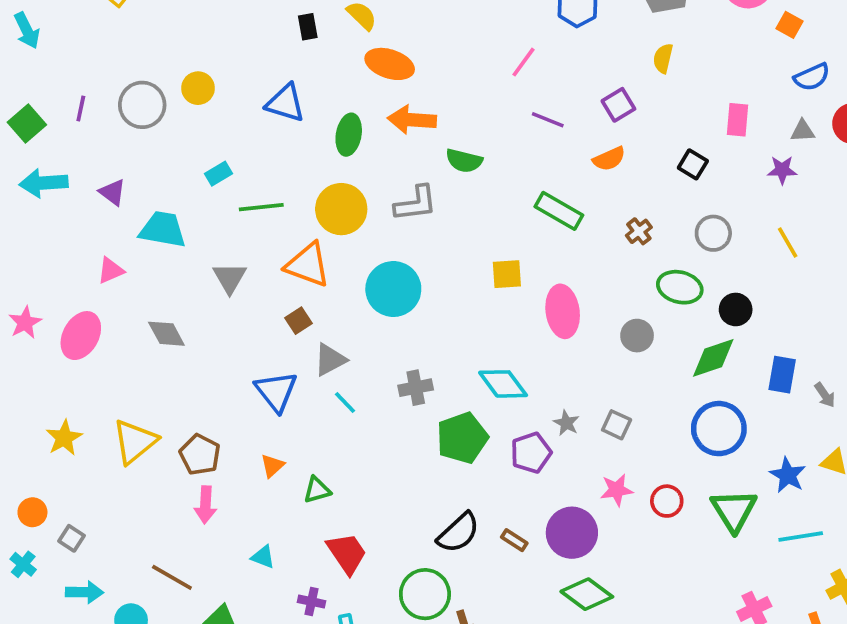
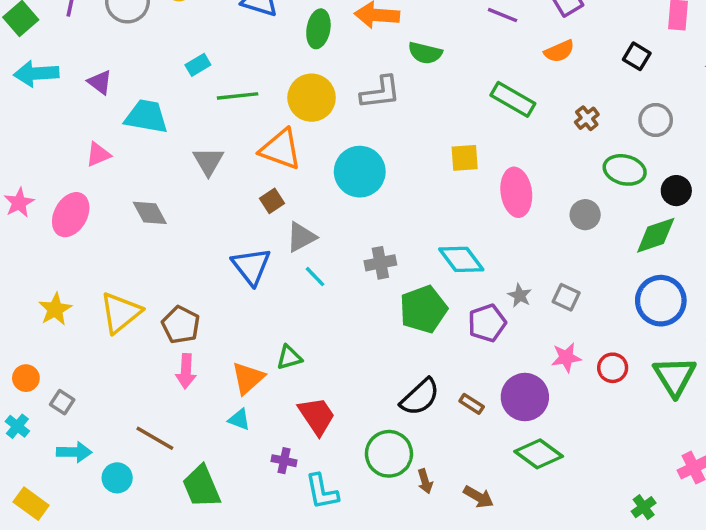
orange triangle: (272, 466) -> (248, 378), moved, size x1.5

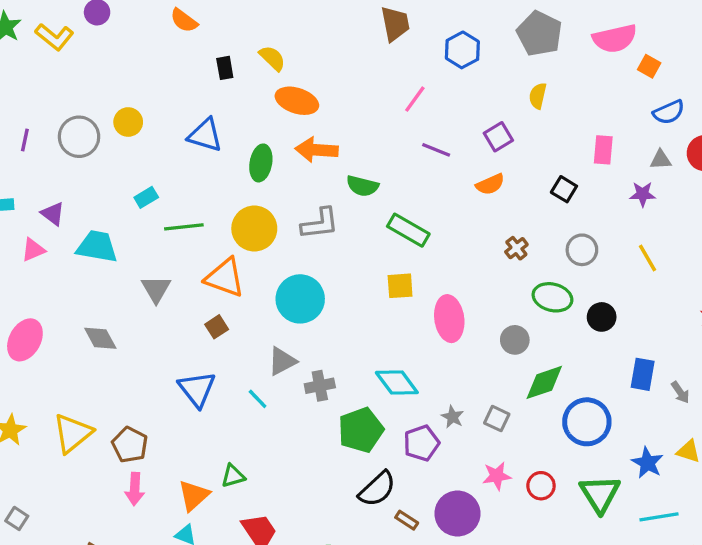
green rectangle: (513, 99) -> (408, 230), moved
pink triangle: (98, 154) -> (33, 250), moved
green diamond: (656, 235) -> (544, 382), moved
gray triangle: (301, 237) -> (282, 361), moved
black semicircle: (420, 397) -> (377, 489), moved

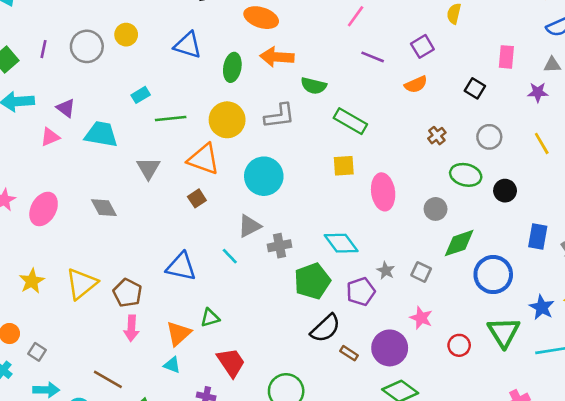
blue triangle: (197, 389) -> (181, 267), moved, turned -40
pink star: (497, 476) -> (421, 318), turned 30
red circle: (541, 486) -> (459, 345), moved

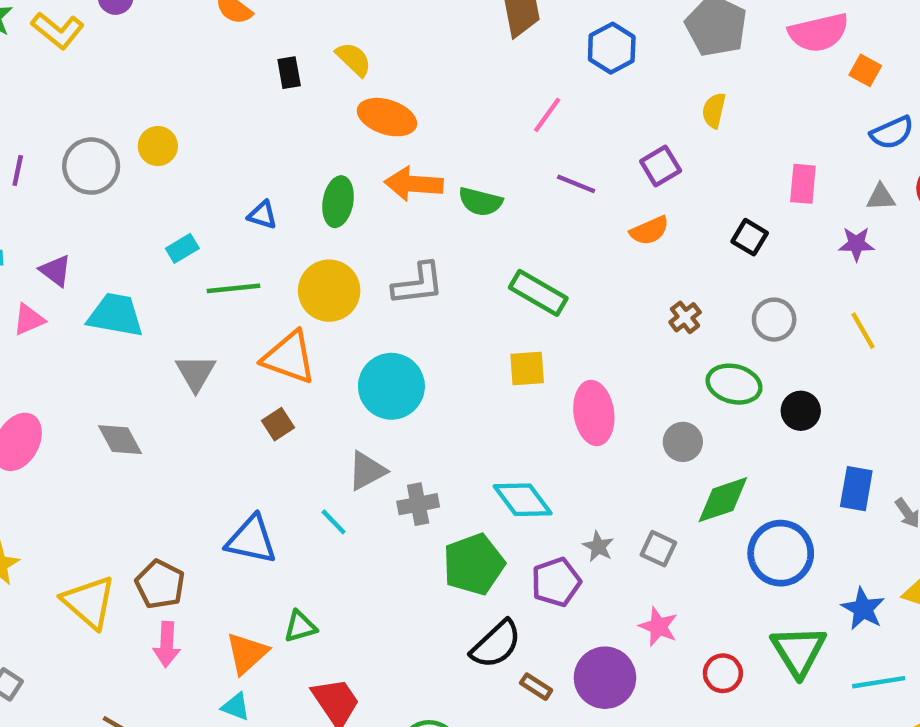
blue triangle: (188, 45) -> (262, 215), moved, size x0.6
green semicircle: (314, 86) -> (480, 202), moved
yellow triangle: (82, 284) -> (89, 602), moved, turned -40

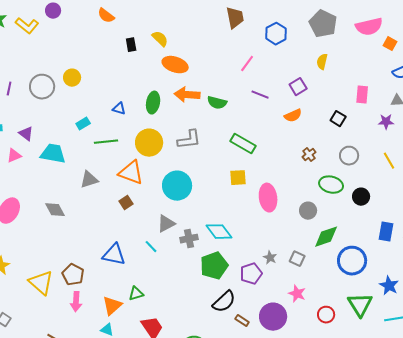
gray triangle: (196, 373) -> (89, 180), turned 42
cyan diamond: (523, 500) -> (219, 232), moved

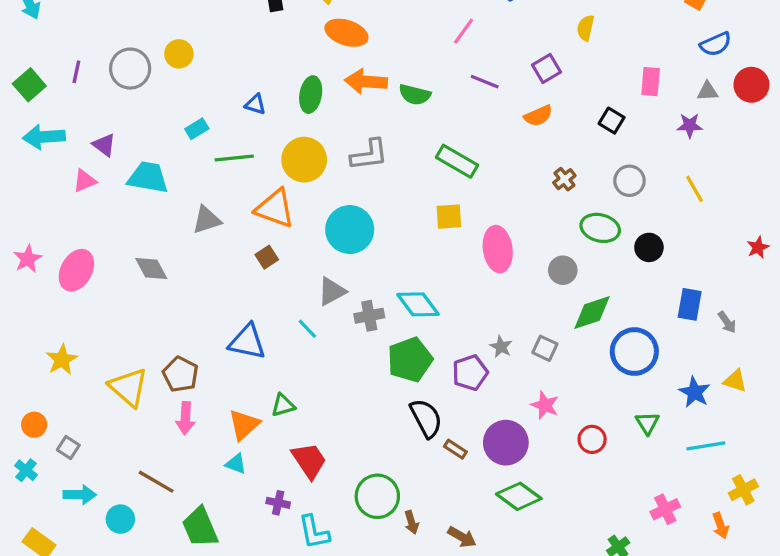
black semicircle: (224, 302) -> (426, 418), turned -75
green triangle: (360, 305) -> (647, 423), size x0.6

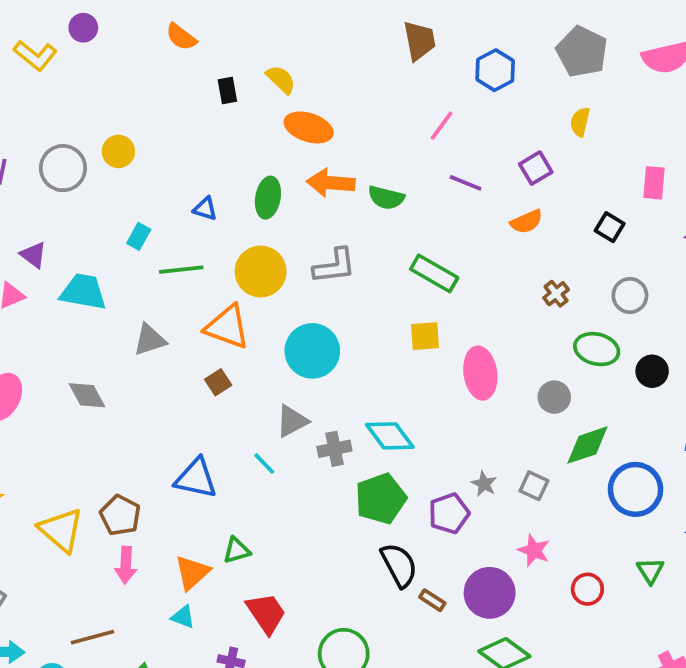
cyan rectangle: (197, 129) -> (139, 236), turned -30
brown line: (156, 482) -> (93, 637), turned -45

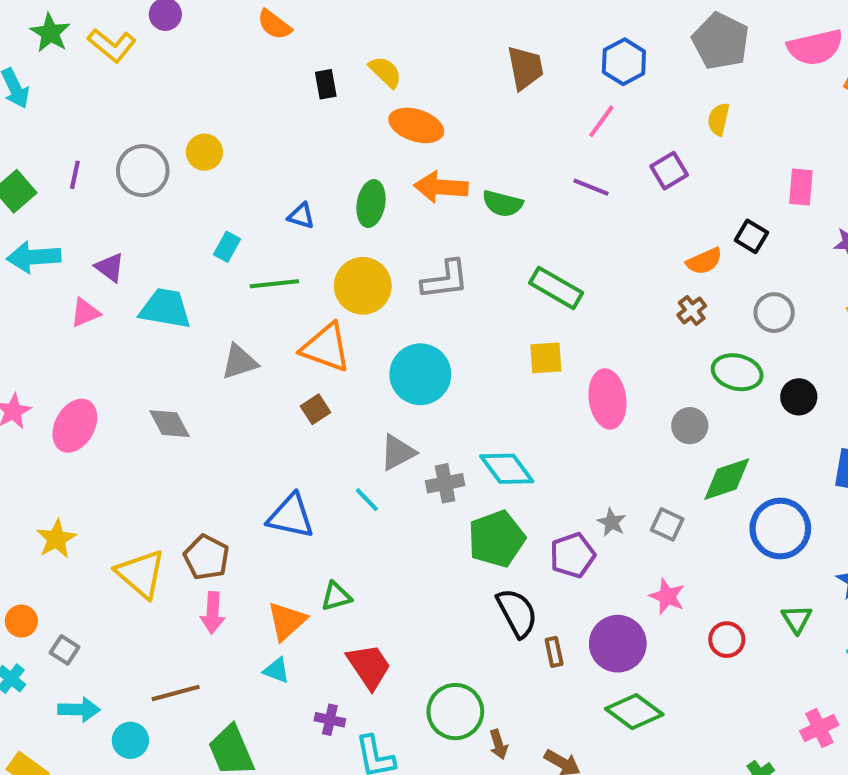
brown trapezoid: (419, 41) -> (525, 68), moved
pink line: (442, 126) -> (601, 121), moved
orange semicircle: (527, 222) -> (704, 261), moved
brown rectangle: (432, 600) -> (554, 652), turned 45

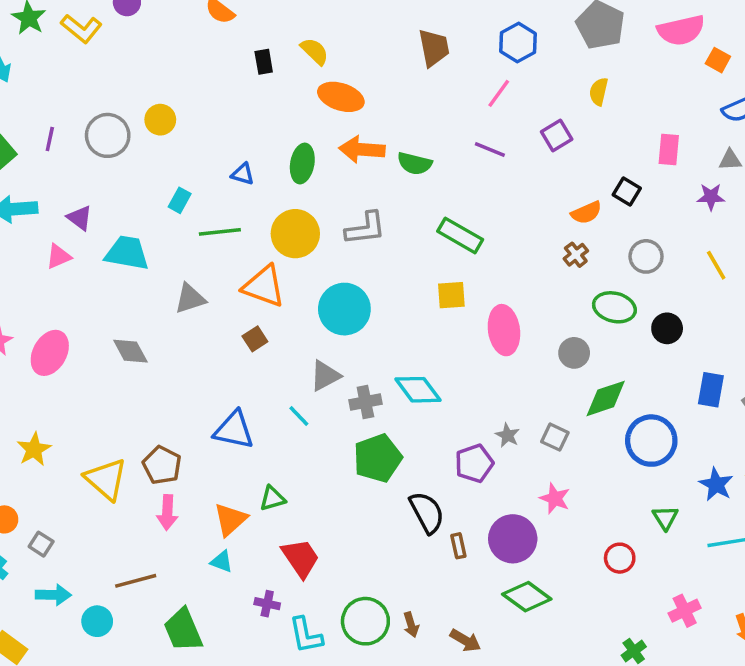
green pentagon: (496, 539) -> (378, 458), moved
red circle: (727, 640) -> (620, 558), moved
green circle: (455, 712) -> (365, 621), moved

